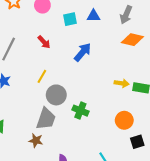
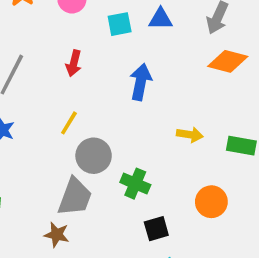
red arrow: (44, 42) -> (74, 63), turned 56
blue arrow: (83, 52) -> (141, 82), turned -30
yellow arrow: (122, 83) -> (190, 135), moved
black square: (137, 142) -> (156, 229), moved

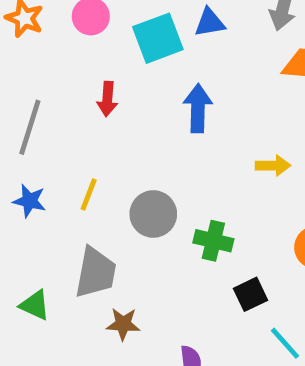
cyan square: (120, 24) -> (158, 38), size x1.5
yellow line: (69, 123) -> (89, 194), moved
gray trapezoid: (75, 197) -> (96, 273), moved

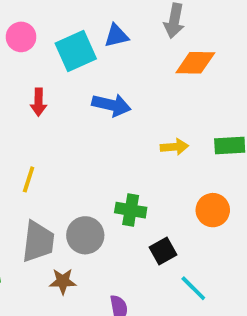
blue arrow: (198, 108) -> (111, 105), turned 105
gray circle: (153, 214) -> (85, 235), moved

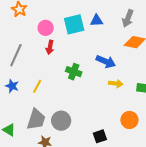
pink circle: (21, 37) -> (46, 28), moved
blue arrow: (111, 105) -> (106, 62), moved
green cross: (131, 210) -> (74, 72), moved

